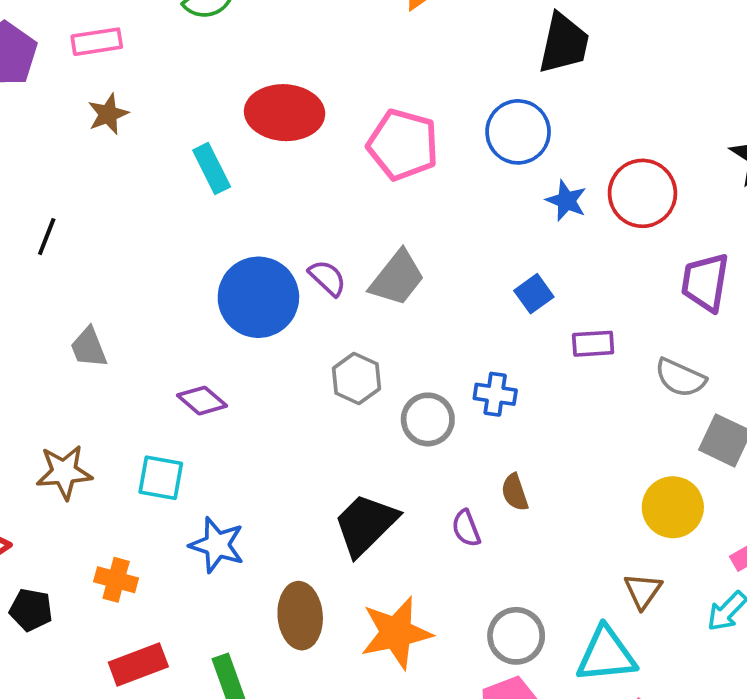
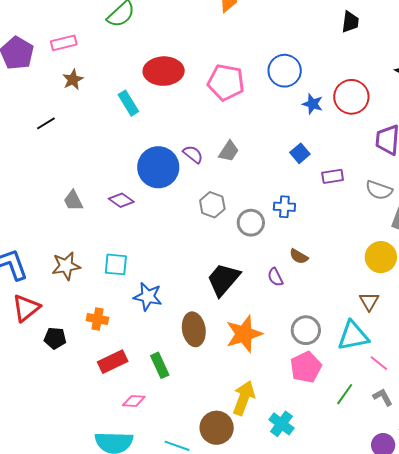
black trapezoid: (564, 43) -> (350, 22), moved, size x0.7
black line: (47, 237) -> (46, 123), moved, turned 42
gray trapezoid: (397, 278) -> (229, 151), size x0.7
purple diamond: (202, 401) -> (121, 200), moved
brown semicircle: (515, 492) -> (299, 256), turned -36

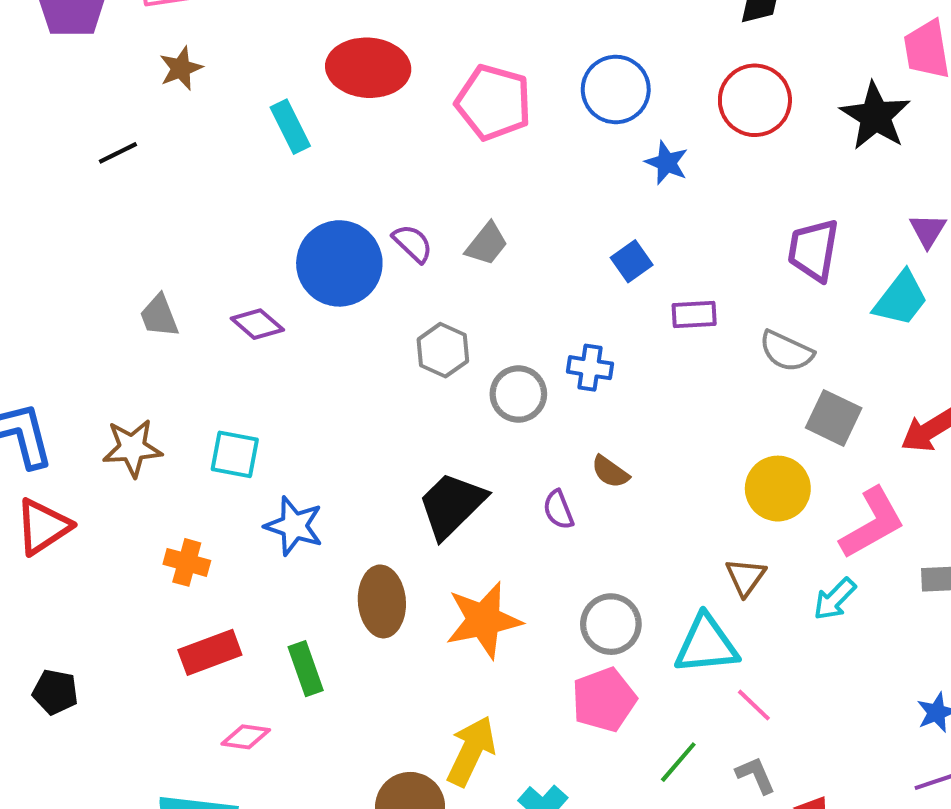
red circle: (351, 97) -> (755, 100), moved
black pentagon: (55, 338) -> (55, 692), moved

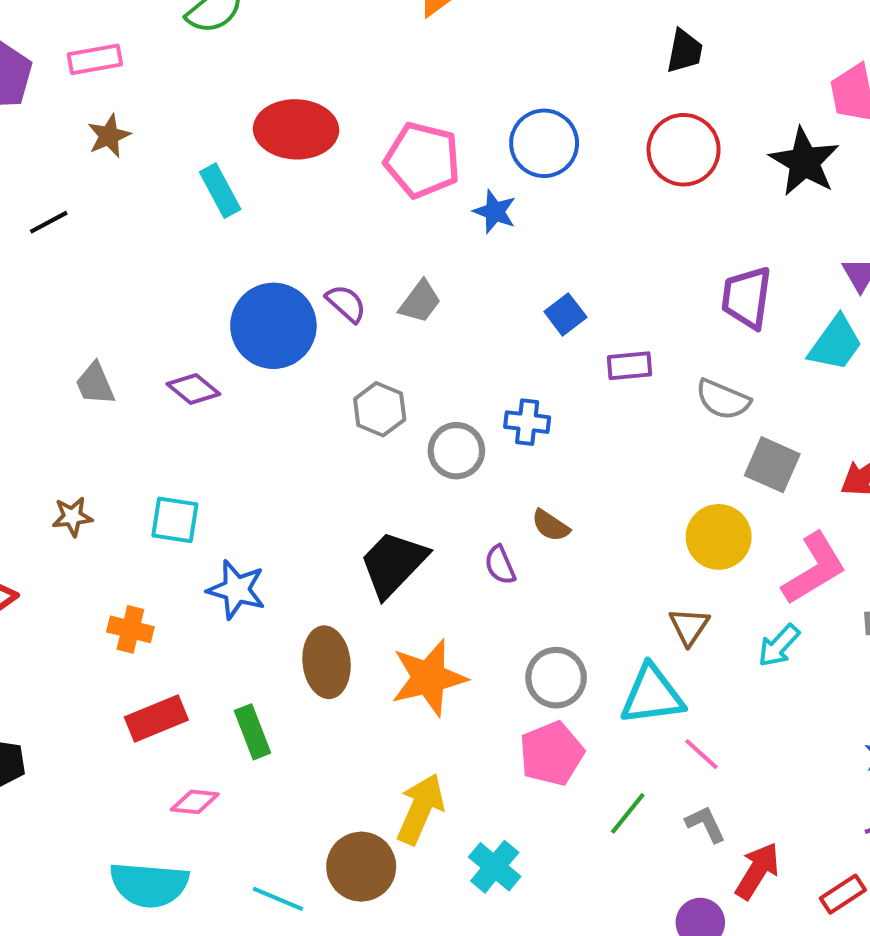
blue star: (667, 163) -> (495, 212), moved
brown star: (132, 448) -> (72, 517), size x0.7

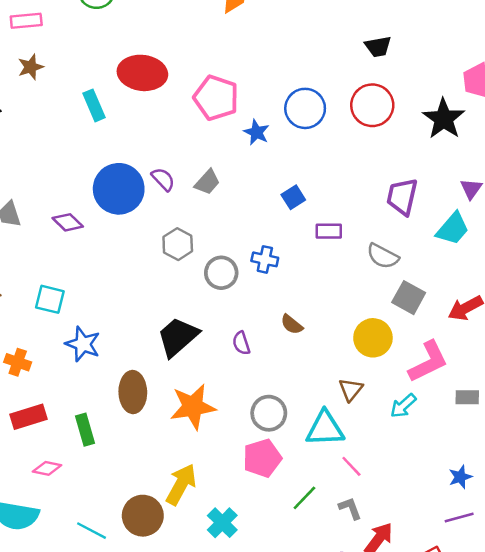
black trapezoid: (685, 51) -> (378, 47), turned 64
blue circle: (544, 143) -> (305, 108), moved
brown semicircle: (551, 526) -> (292, 324), moved

